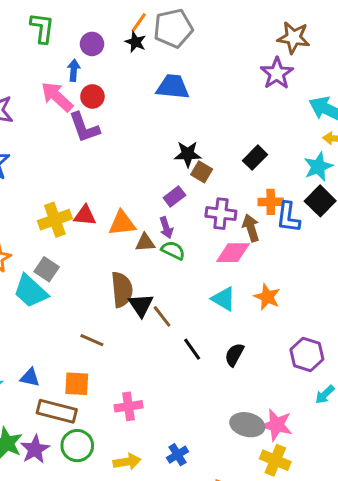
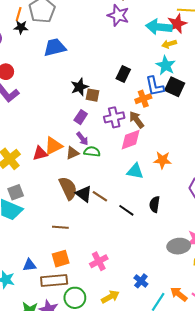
red triangle: (85, 216) -> (40, 153), moved
blue L-shape: (288, 217) -> (155, 86), moved
gray square: (47, 269) -> (16, 192), turned -35

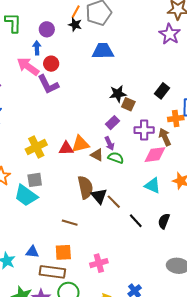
brown triangle: (72, 153) -> (97, 155), turned 40

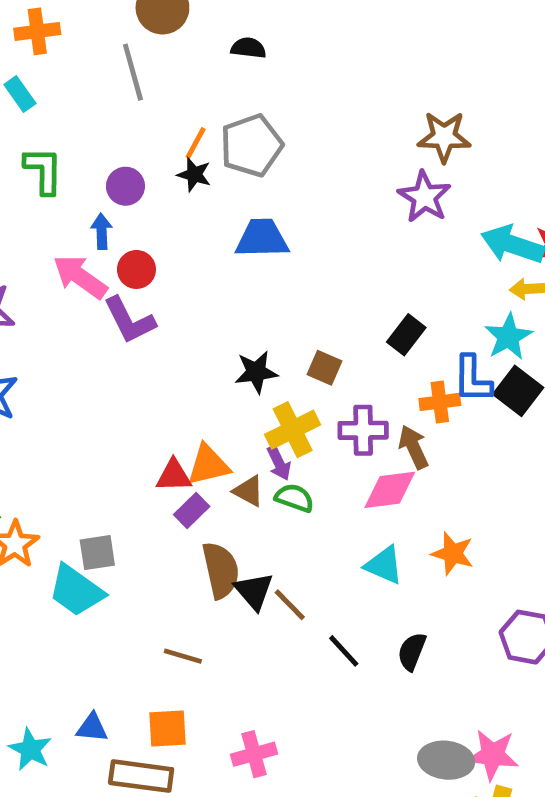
black star: (118, 94) -> (256, 372), moved
purple rectangle: (112, 123) -> (192, 510), moved
yellow cross: (36, 147) -> (293, 430), moved

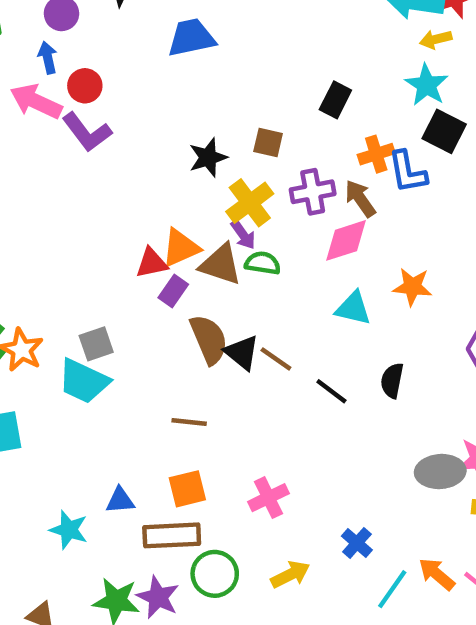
blue L-shape: (472, 379) -> (408, 172), moved
brown triangle: (248, 491) -> (221, 264), size x1.5

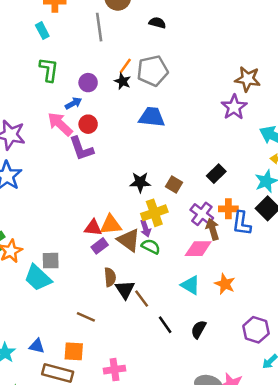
blue arrow: (48, 58) -> (73, 103), turned 56
purple cross: (313, 192) -> (202, 214), moved, turned 30
brown semicircle: (209, 339) -> (110, 277), size x0.7

